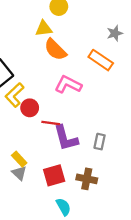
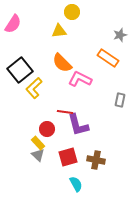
orange semicircle: (55, 50) -> (62, 63), moved
red circle: (30, 108) -> (47, 129), moved
gray rectangle: (100, 142) -> (120, 100), moved

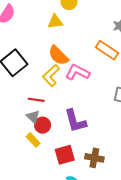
yellow L-shape: (34, 88) -> (51, 75), moved
red line: (65, 112) -> (36, 100), moved
gray triangle: (38, 155) -> (33, 117), moved

